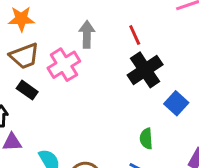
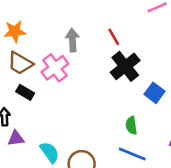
brown trapezoid: (24, 56) -> (20, 63), turned 56

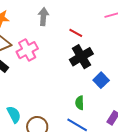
red line: (114, 37) -> (76, 33), turned -40
gray arrow: (72, 40) -> (43, 17), moved

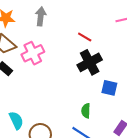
gray arrow: (43, 17) -> (41, 16), moved
blue square: (101, 80) -> (109, 88), turned -35

